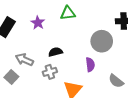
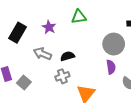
gray arrow: (24, 60) -> (42, 54), moved
purple semicircle: (90, 65) -> (111, 67), moved

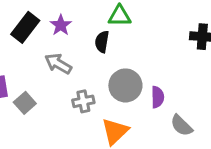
purple star: (49, 27) -> (61, 25), moved
gray circle: (114, 44) -> (125, 85), moved
black semicircle: (67, 56) -> (102, 42), moved, turned -72

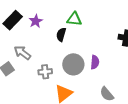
gray arrow: (58, 64) -> (22, 53), moved
purple semicircle: (158, 97) -> (95, 62), moved

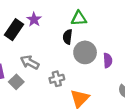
purple star: (36, 21) -> (34, 19), moved
gray circle: (73, 64) -> (85, 52), moved

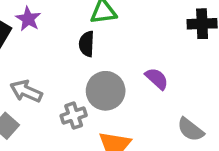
gray circle: (85, 52) -> (106, 91), moved
purple semicircle: (108, 60) -> (157, 79), turned -40

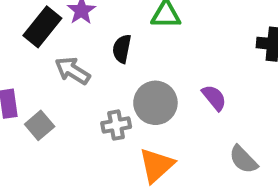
black semicircle: (87, 44) -> (122, 49), moved
gray arrow: (26, 91) -> (72, 71), moved

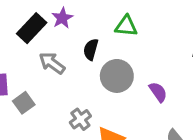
gray circle: (155, 103) -> (117, 76), moved
gray cross: (116, 125) -> (80, 119), moved, turned -30

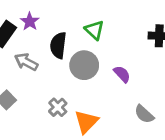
green triangle: (126, 26) -> (94, 30), moved, turned 45
black semicircle: (91, 49) -> (58, 45), size x1.4

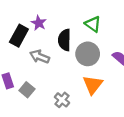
gray cross: (58, 107) -> (62, 100), moved
orange triangle: (86, 122) -> (93, 85), moved

